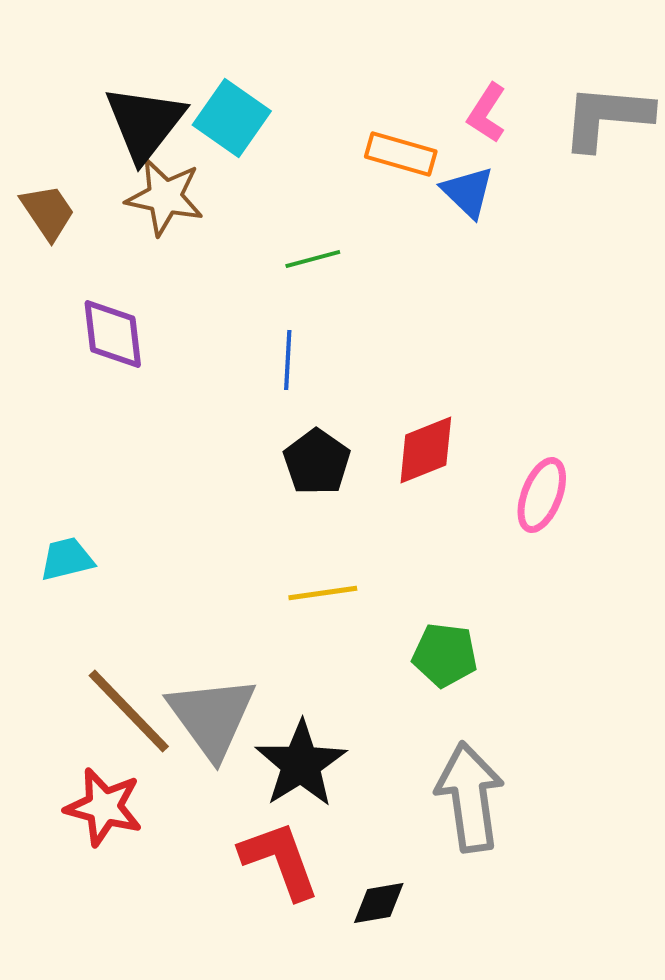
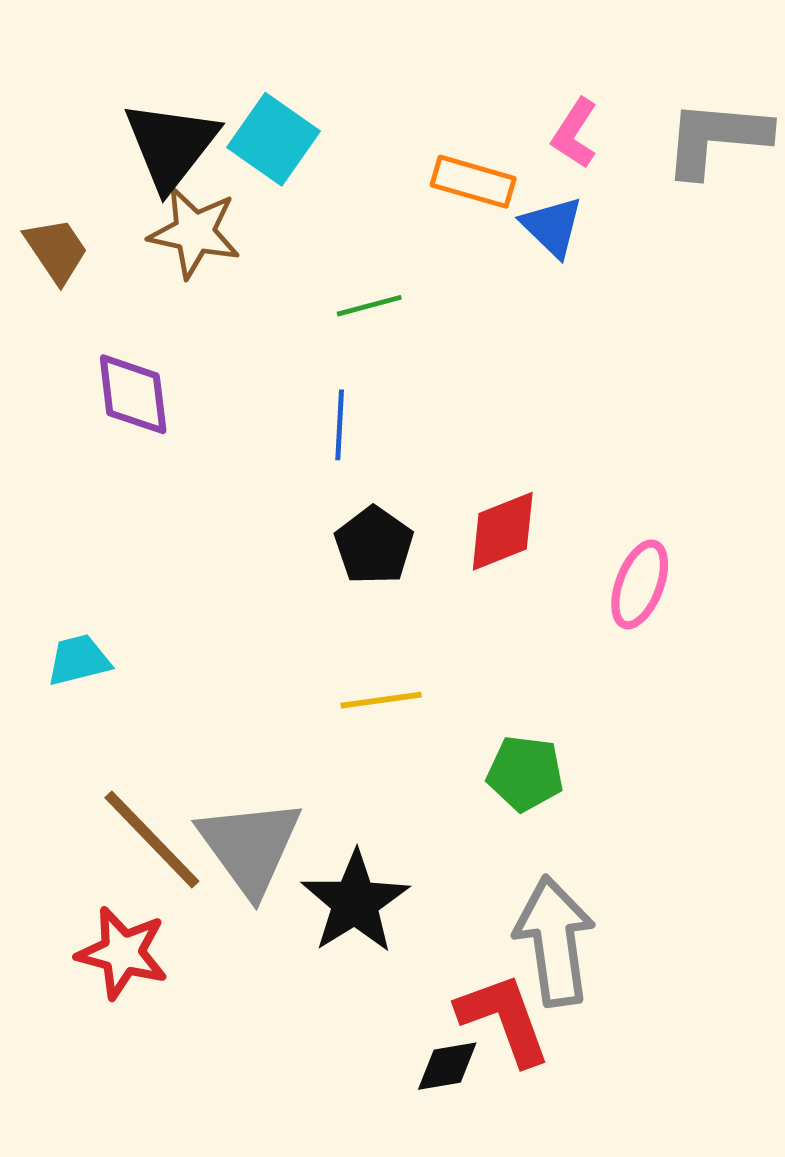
red L-shape: (280, 860) -> (504, 1019), moved

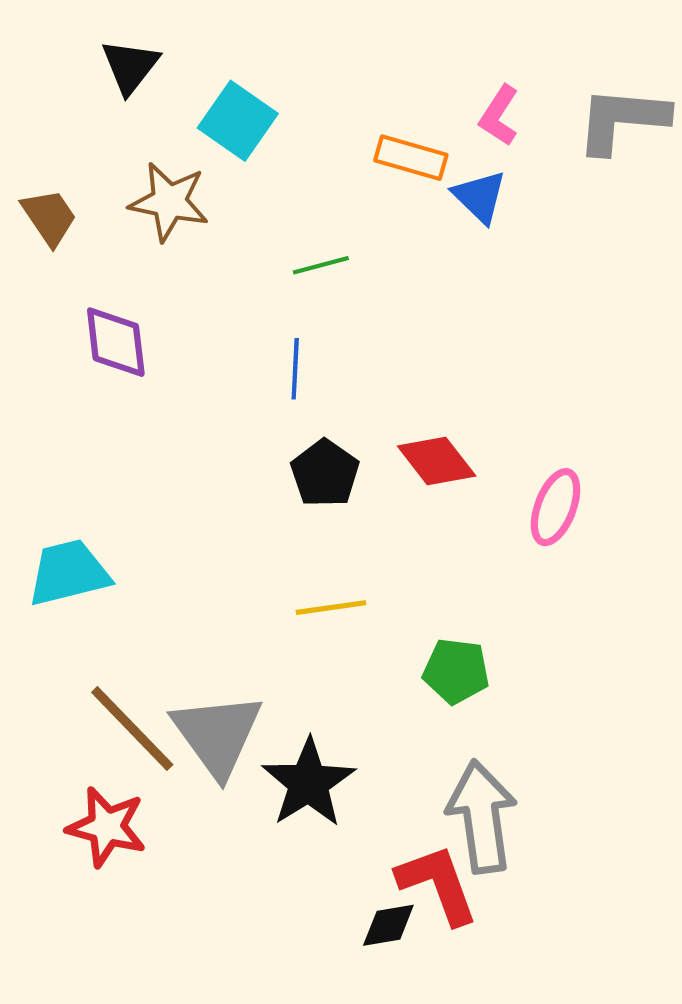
black triangle: (171, 145) -> (130, 66), moved, size x0.7
red diamond: (503, 531) -> (437, 461), turned 74
cyan trapezoid: (79, 660) -> (69, 573), size x1.5

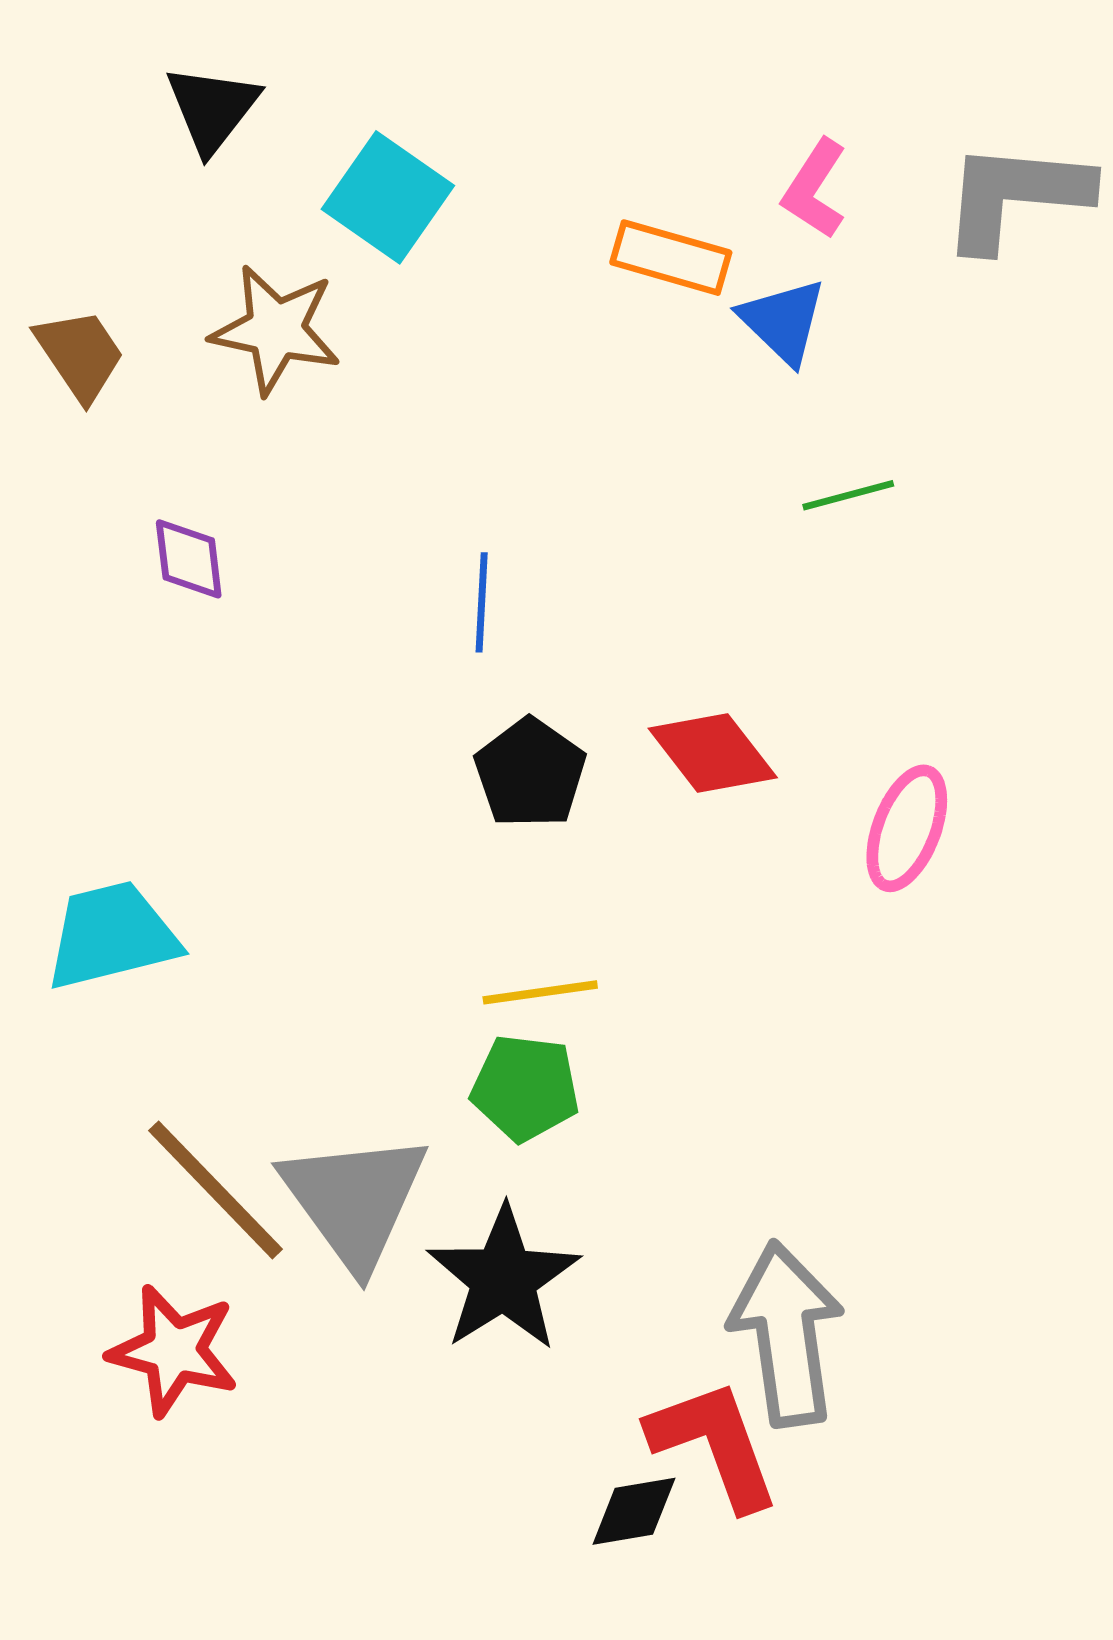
green line: (321, 265) -> (848, 495), moved
purple diamond: (116, 342) -> (189, 559), size x0.7
green pentagon: (456, 671) -> (525, 1088), moved

